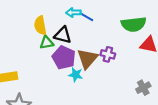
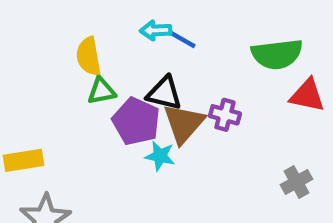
black triangle: (63, 35) -> (164, 93), moved

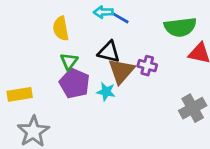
green triangle: (102, 91) -> (69, 61), moved, turned -42
purple pentagon: (136, 121) -> (75, 83), moved
gray cross: (296, 182) -> (193, 108), size x1.4

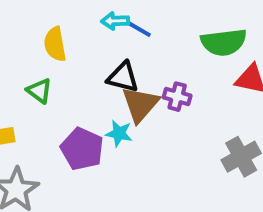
green triangle: (69, 61) -> (39, 91), moved, turned -30
purple pentagon: (75, 83) -> (82, 149), moved

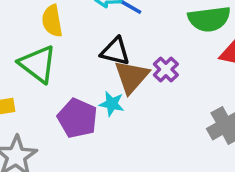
green triangle: (39, 91) -> (38, 64), size x1.6
purple cross: (177, 97) -> (166, 69), turned 30

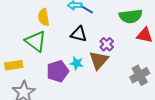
brown triangle: (132, 77) -> (99, 60), moved
purple pentagon: (77, 118) -> (58, 71), turned 30

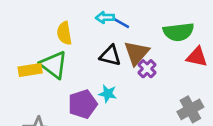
brown triangle: (99, 60) -> (137, 53), moved
yellow rectangle: (14, 65) -> (30, 70), moved

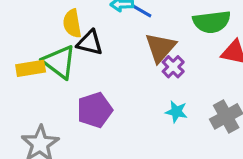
black triangle: (110, 56) -> (90, 43), moved
cyan star: (108, 94) -> (176, 112), moved

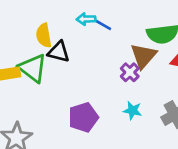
brown triangle: (160, 48) -> (143, 56), moved
purple pentagon: (95, 110) -> (83, 117), moved

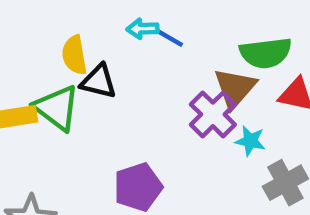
purple cross: (130, 72) -> (213, 114), size x1.5
cyan star: (132, 111) -> (250, 141), moved

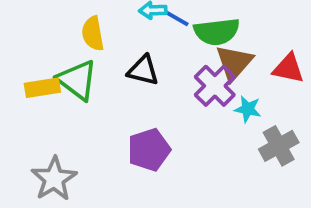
green semicircle: (266, 53) -> (217, 32), moved
black triangle: (99, 81) -> (143, 70), moved

